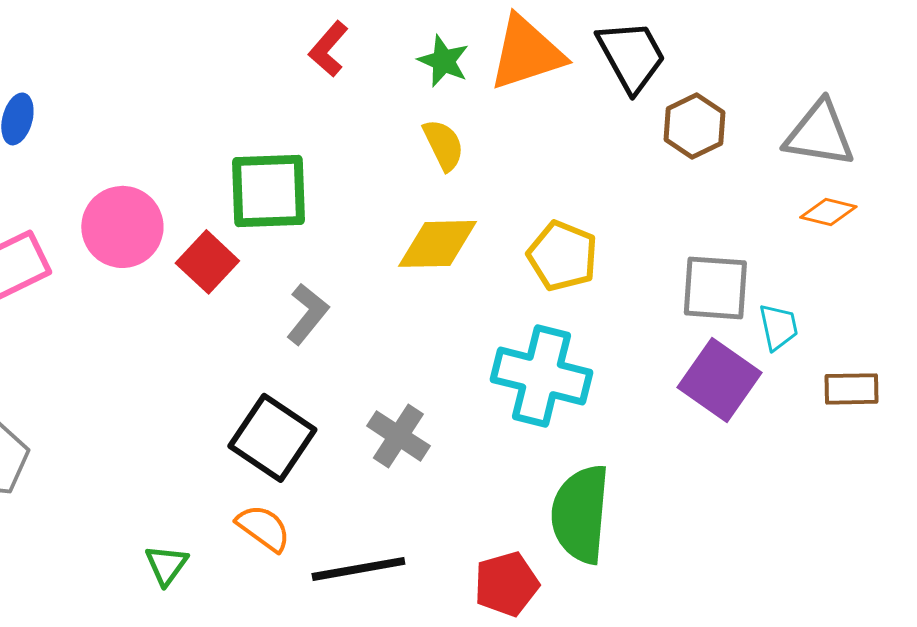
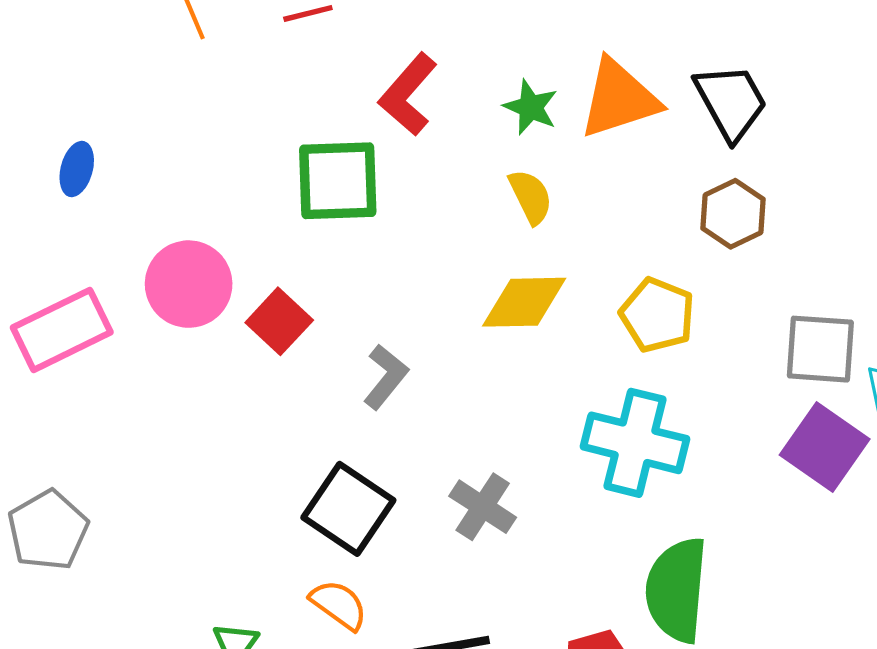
red L-shape: (328, 49) -> (408, 94), size x1.4
brown hexagon: (694, 126) -> (733, 214), moved
green square: (268, 191) -> (338, 181), moved

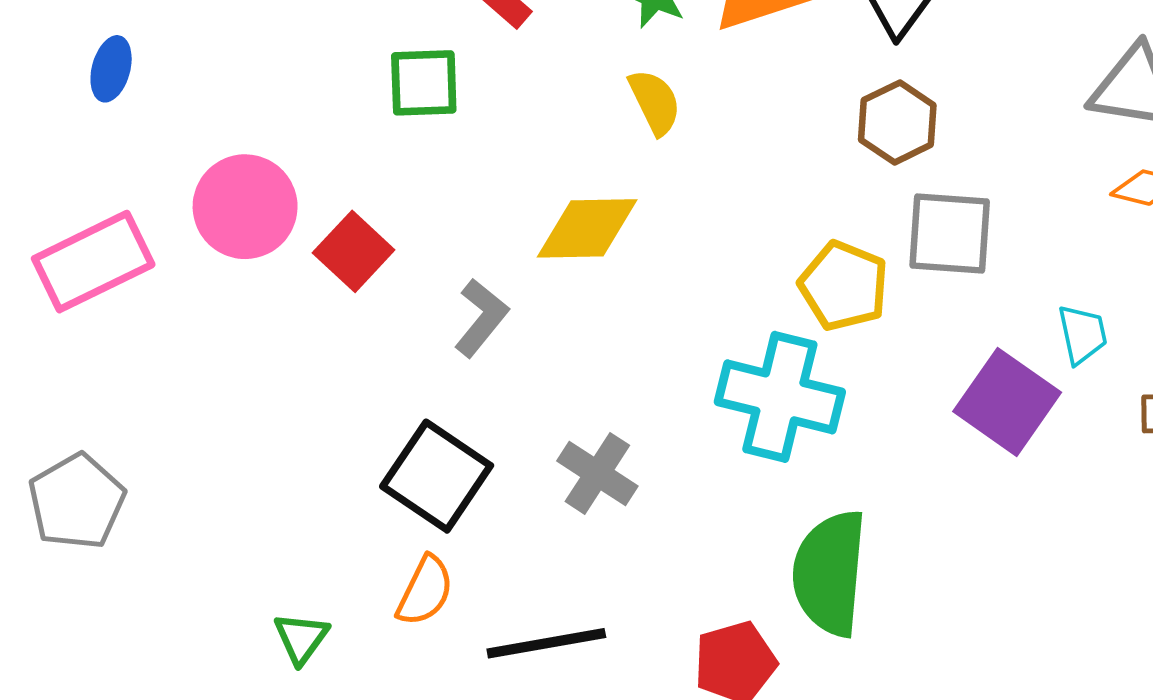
green square: (338, 181) -> (424, 83), size x0.7
yellow diamond: (524, 302) -> (587, 228), moved
yellow pentagon: (657, 315) -> (844, 286), moved
gray square: (820, 349) -> (950, 233), moved
orange semicircle: (339, 605) -> (425, 591), turned 80

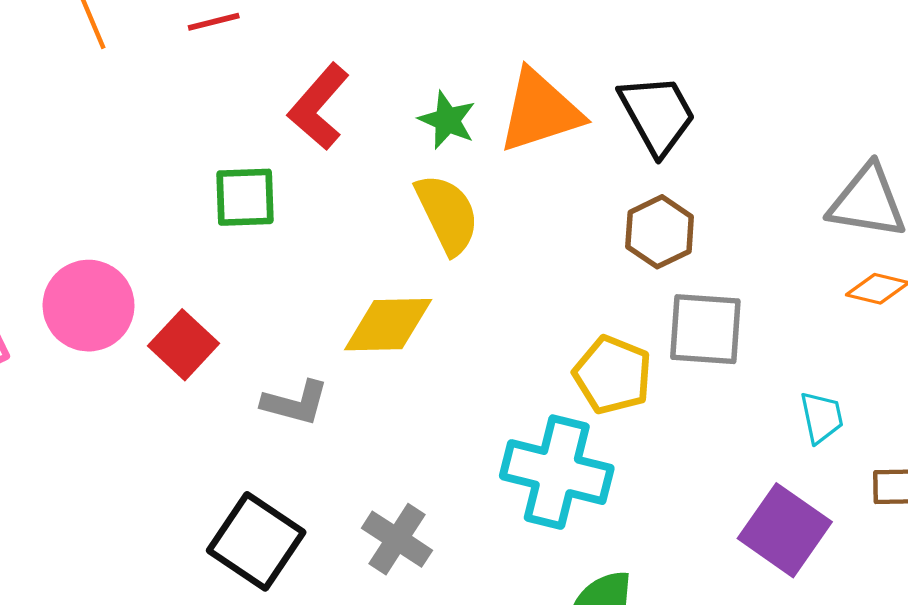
yellow semicircle: (655, 102) -> (447, 214), size x1.4
gray L-shape: (481, 318) -> (295, 403), turned 66
purple square: (1007, 402) -> (785, 530), moved

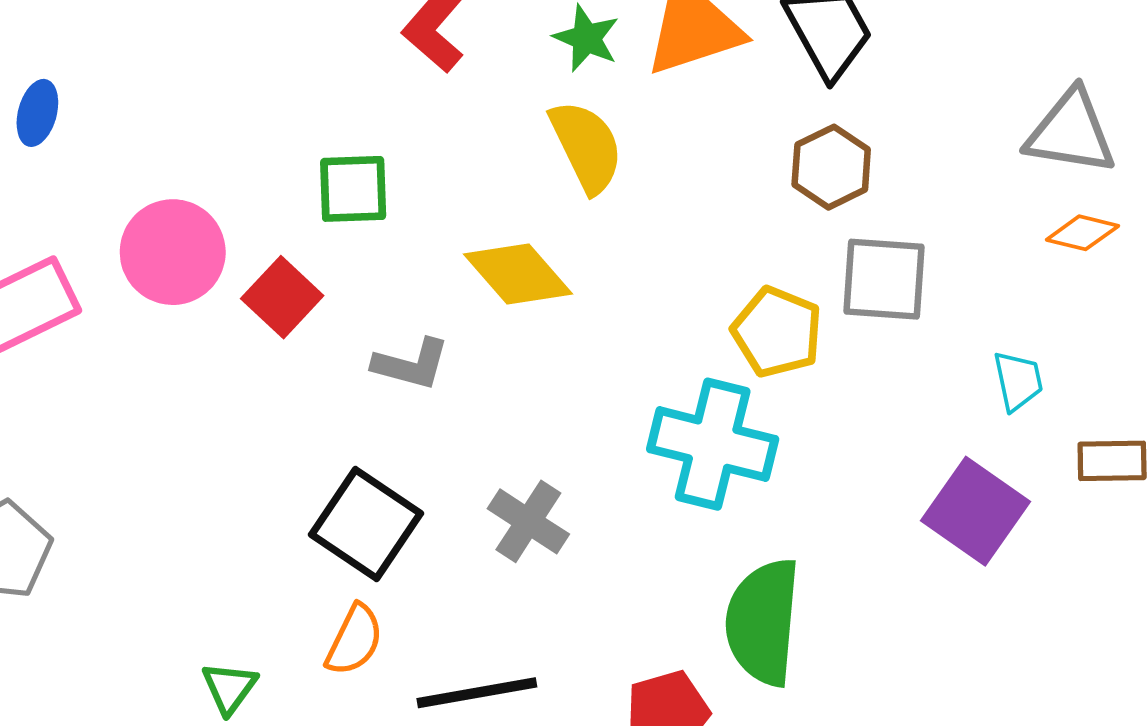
green square: (245, 197) -> (353, 189), moved
yellow diamond: (388, 325) -> (518, 274), turned 50

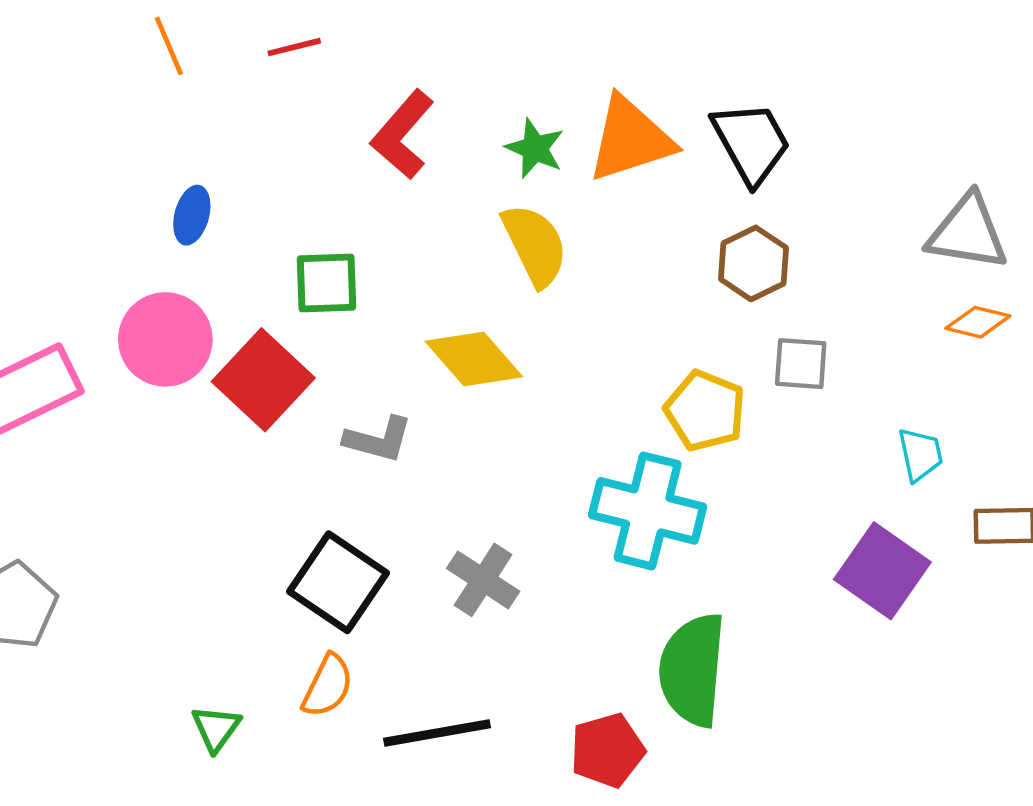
blue ellipse: (37, 113) -> (192, 215), moved
gray square: (884, 279) -> (801, 364), size x0.7
red square: (282, 297) -> (263, 380), size x1.4

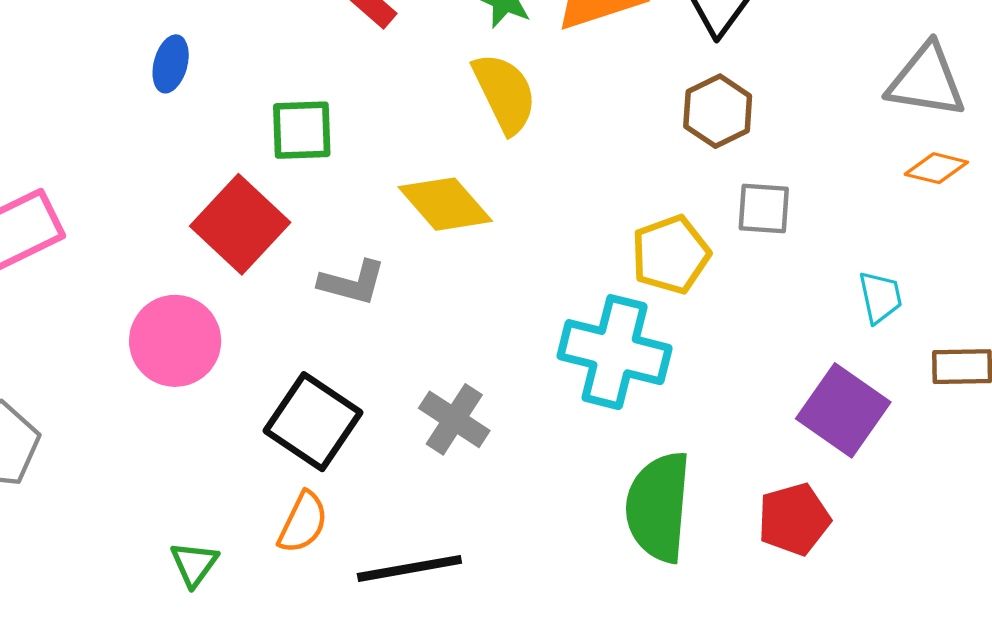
pink circle: (165, 339) -> (175, 341), moved
yellow pentagon: (705, 411) -> (671, 255), turned 30
red pentagon: (607, 750) -> (794, 519), moved

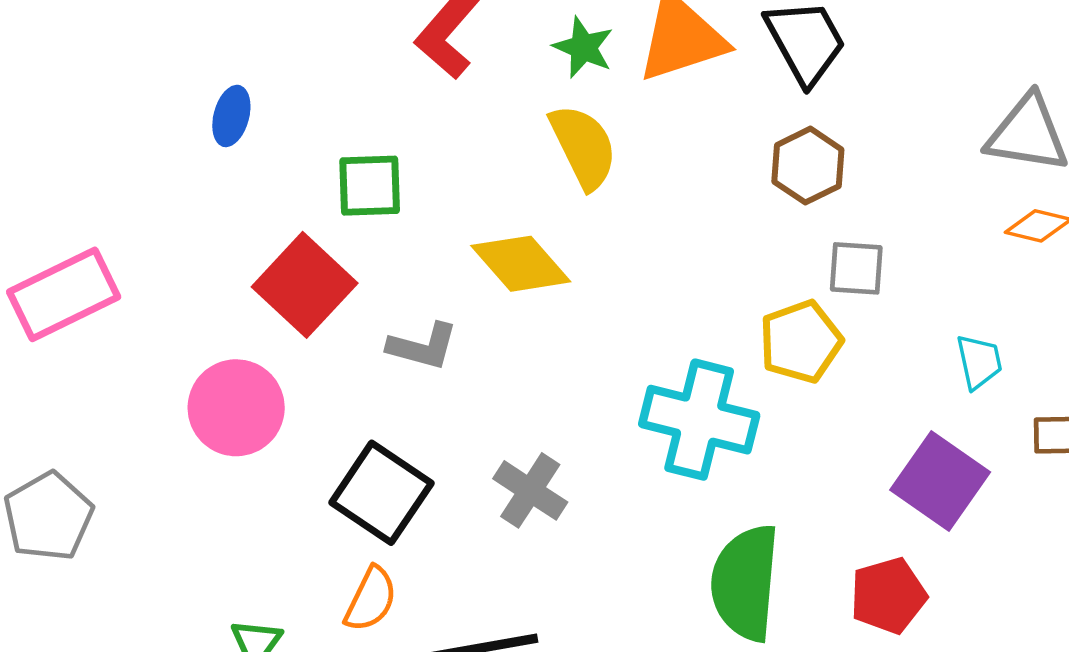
yellow pentagon: (671, 255) -> (801, 342), moved

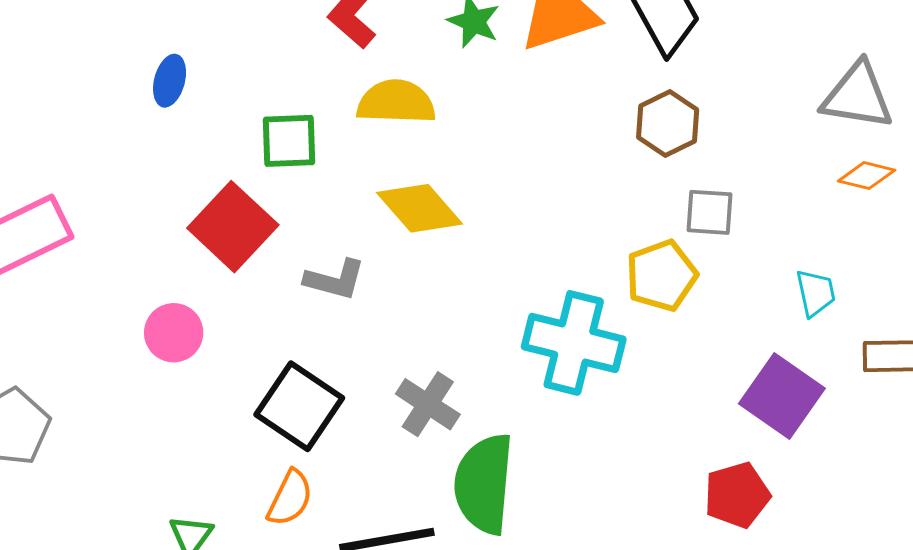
yellow semicircle: (583, 147) -> (396, 102), moved, turned -62
pink circle: (236, 408) -> (174, 333), size x0.7
green semicircle: (745, 583) -> (484, 484), moved

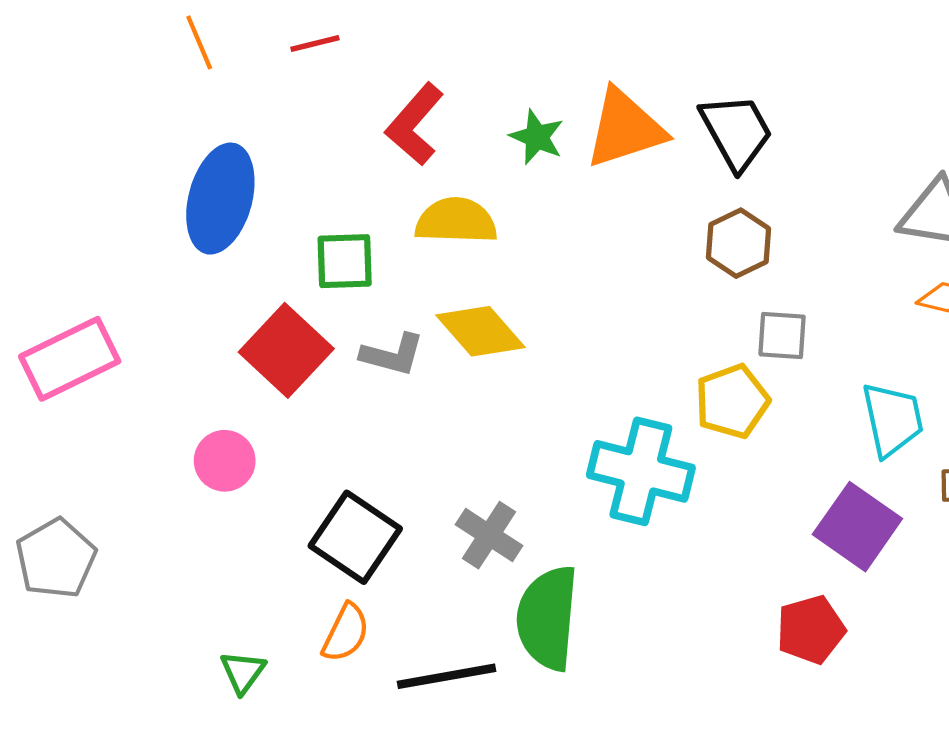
blue ellipse: (170, 81) -> (220, 199), size x2.0
gray L-shape: (335, 280) -> (392, 355), moved
cyan trapezoid: (816, 293) -> (892, 419), size x1.5

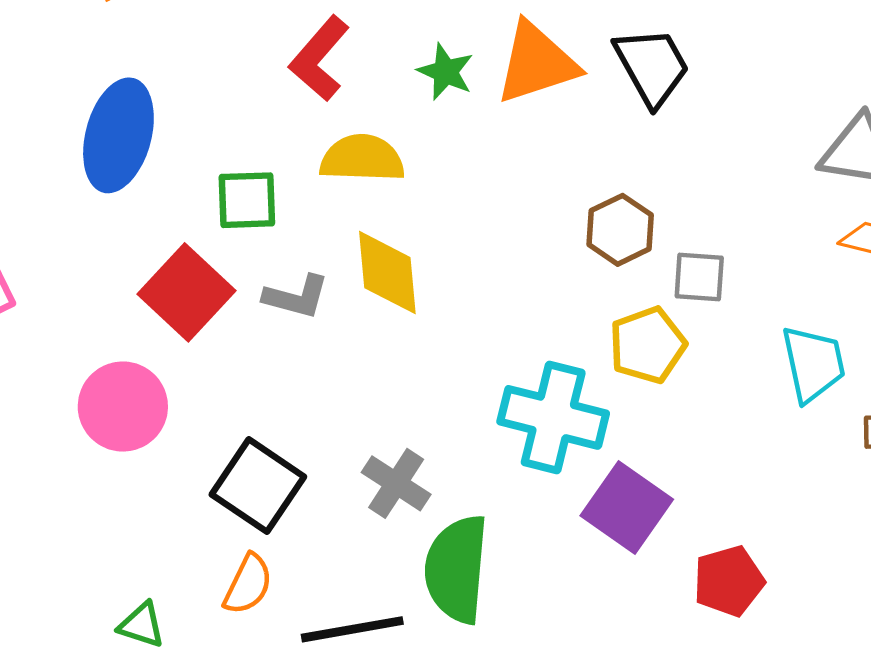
brown hexagon: (739, 243) -> (620, 230), moved
yellow diamond: (481, 331) -> (387, 273), turned 36
pink circle: (225, 461) -> (123, 407), size x1.4
purple square: (857, 527) -> (627, 508), moved
green triangle: (243, 672) -> (142, 625), turned -48

